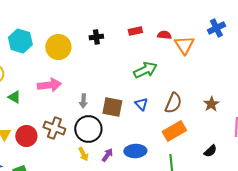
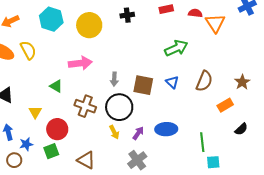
green triangle: (14, 97) -> (56, 86), moved
orange rectangle: (174, 131) -> (225, 105), moved, size x0.7
red circle: (26, 136) -> (57, 129), moved

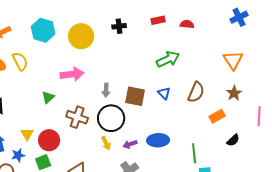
orange triangle: (215, 23) -> (233, 60), moved
green triangle: (56, 86) -> (48, 97), turned 48
yellow triangle: (35, 112) -> (27, 134), moved
purple arrow: (138, 133) -> (130, 144), turned -144

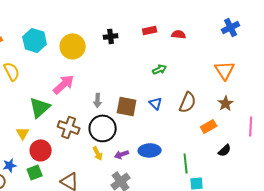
green arrow: (168, 59) -> (160, 69), size x0.6
pink arrow: (72, 74) -> (64, 84), turned -35
green triangle: (48, 97) -> (40, 107), size x1.6
yellow triangle: (27, 134) -> (23, 133), moved

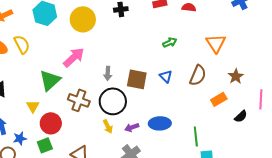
orange triangle: (225, 70) -> (216, 43), moved
black semicircle: (225, 150) -> (241, 116), moved

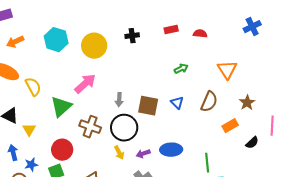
yellow semicircle: (22, 44) -> (33, 87), moved
yellow triangle: (33, 106) -> (29, 130), moved

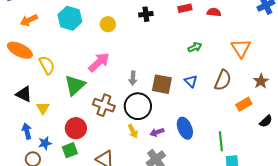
yellow circle: (94, 46) -> (108, 24), size x0.6
blue ellipse: (171, 150) -> (185, 128), turned 70

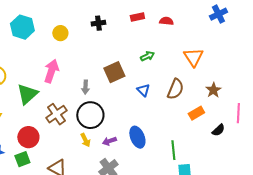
pink arrow: (99, 62) -> (51, 71), turned -30
brown square: (162, 84) -> (114, 72), moved, turned -35
brown cross: (104, 105) -> (56, 114), turned 35

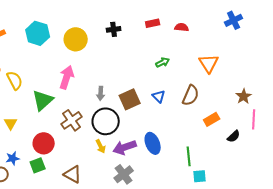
yellow circle: (60, 33) -> (76, 39), size x1.5
brown square: (114, 72) -> (130, 99), moved
brown star: (213, 90) -> (244, 96), moved
purple arrow: (109, 141) -> (125, 147), size x1.6

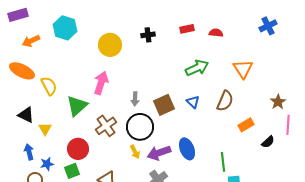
cyan hexagon: (38, 33) -> (65, 28), moved
green arrow: (163, 62) -> (197, 68), size x1.6

